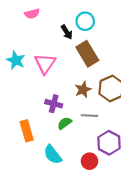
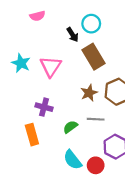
purple cross: (54, 104) -> (44, 107), moved
cyan semicircle: (53, 155) -> (73, 160), moved

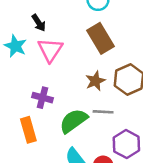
black arrow: (73, 35) -> (39, 23), moved
green semicircle: (70, 127) -> (73, 121), size x1.6

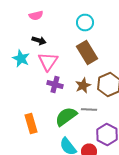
black arrow: (39, 23) -> (39, 40), turned -40
purple cross: (43, 98) -> (55, 84), moved

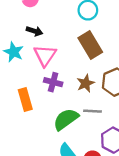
orange rectangle: (31, 124) -> (25, 100), moved

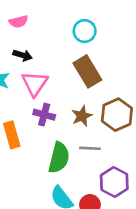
green semicircle: (66, 119) -> (59, 158), turned 140

